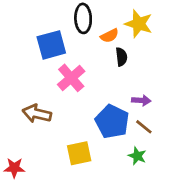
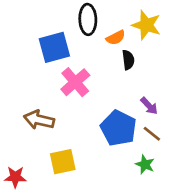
purple arrow: (141, 100) -> (149, 106), turned 42
yellow square: (79, 153) -> (63, 162), moved

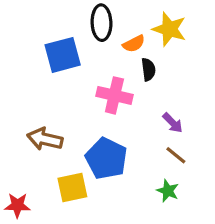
pink cross: (75, 82) -> (114, 95), moved, turned -36
blue pentagon: (118, 128) -> (106, 158), moved

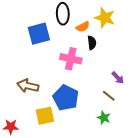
purple arrow: (173, 123) -> (118, 78), moved

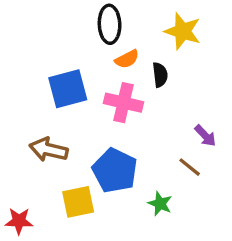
orange semicircle: (83, 27) -> (127, 59), moved
blue square: (39, 34) -> (68, 89), moved
green star: (104, 118) -> (160, 204), moved

